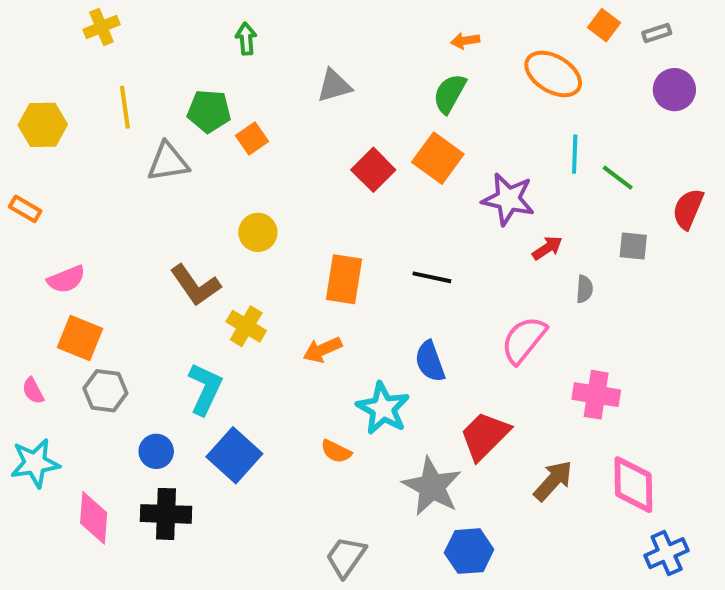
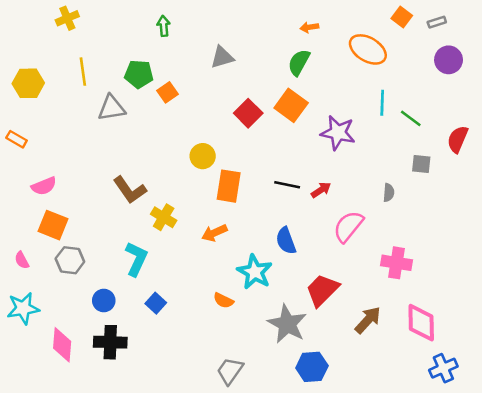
yellow circle: (258, 232) -> (203, 156), moved
red arrow: (547, 248) -> (321, 190), moved
blue square: (234, 455) -> (156, 303), size x0.6

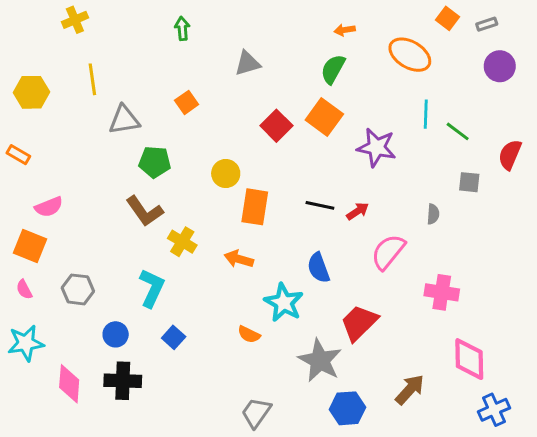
green pentagon: (139, 74) -> (155, 162), moved
orange square: (53, 225) -> (30, 246), moved
orange arrow: (214, 233) -> (239, 259), turned 40
brown arrow: (368, 320) -> (410, 390), moved

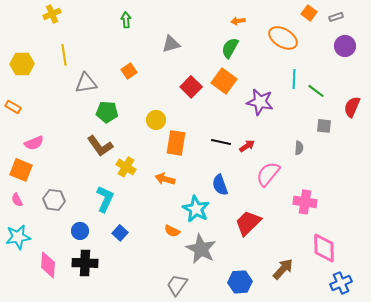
gray star: (320, 361) -> (201, 249), moved

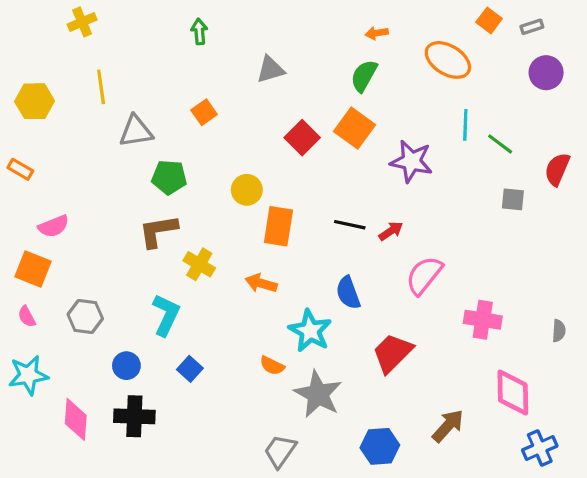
brown L-shape: (100, 146) -> (158, 231), turned 116
gray semicircle: (299, 148) -> (559, 331), moved

